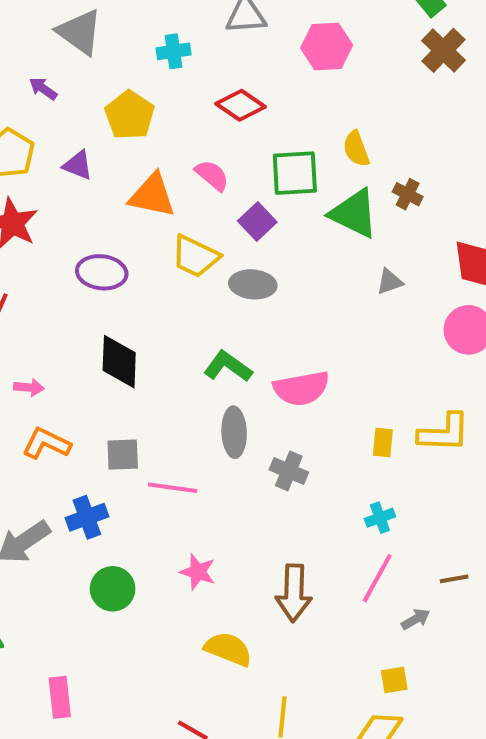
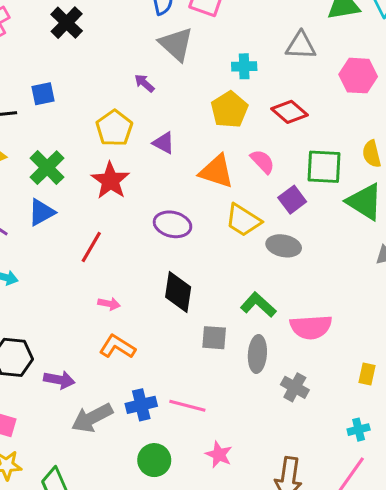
yellow pentagon: (130, 115) -> (229, 110), moved
gray square: (123, 455) -> (214, 338), moved
pink line: (173, 488) -> (187, 406), moved

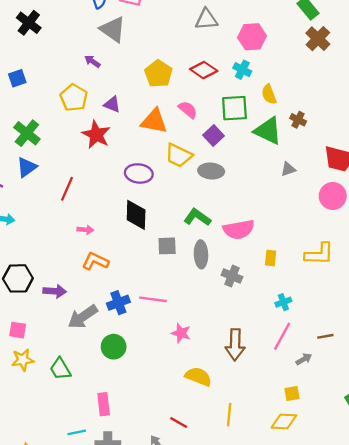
cyan cross: (244, 66) -> (242, 70), moved, turned 36
red star: (110, 181) -> (96, 135), moved
purple ellipse: (173, 224) -> (139, 173), moved
yellow rectangle: (367, 374) -> (271, 258), moved
green circle: (154, 460) -> (114, 347), moved

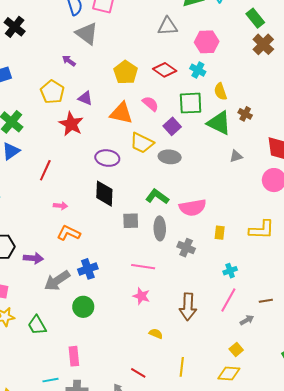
pink line: (153, 299) -> (143, 267), moved
yellow semicircle: (198, 377) -> (156, 334), size x0.6
yellow square: (292, 393) -> (236, 349), turned -32

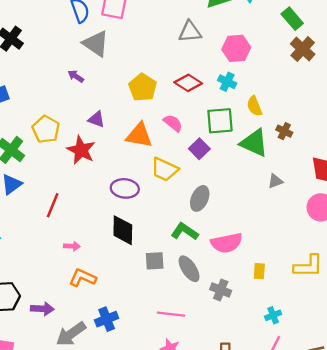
yellow pentagon: (52, 92) -> (46, 129), moved
gray ellipse: (170, 157) -> (200, 198), moved, turned -70
gray ellipse: (160, 228) -> (189, 269), turned -30

